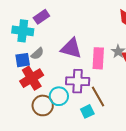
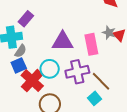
gray semicircle: (37, 54) -> (21, 51), moved
cyan circle: (59, 96) -> (50, 69), moved

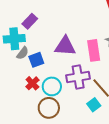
blue square: (19, 65) -> (36, 60), moved
cyan circle: (50, 69) -> (52, 86), moved
red cross: (32, 81) -> (32, 83), size x0.6

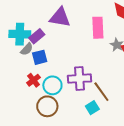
purple rectangle: (30, 21) -> (37, 36), moved
purple triangle: (65, 46) -> (60, 17), moved
pink rectangle: (94, 50) -> (98, 28), moved

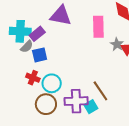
purple cross: (80, 79) -> (76, 101), moved
red cross: (33, 80) -> (33, 78), turned -32

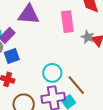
cyan circle: (52, 83) -> (52, 73), moved

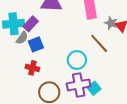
brown line: (76, 85) -> (99, 43), moved

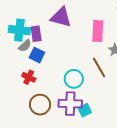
purple rectangle: (31, 24) -> (36, 34), turned -63
blue square: (36, 44) -> (37, 55), turned 35

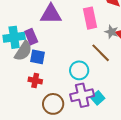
gray semicircle: (25, 46) -> (23, 51), size x1.5

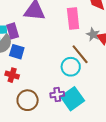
cyan circle: (79, 70) -> (71, 67), moved
purple cross: (82, 95) -> (57, 95), size x0.6
cyan square: (98, 98) -> (73, 99), size x1.6

